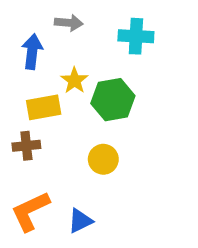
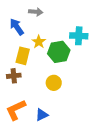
cyan cross: (136, 36) -> (79, 36), moved
blue arrow: (32, 52) -> (17, 27), turned -42
yellow rectangle: (44, 107) -> (23, 56), turned -66

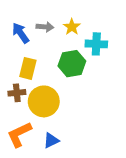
gray arrow: (36, 12) -> (45, 27), moved
yellow star: (39, 42) -> (72, 27), moved
yellow circle: (54, 83) -> (44, 101), moved, size x1.6

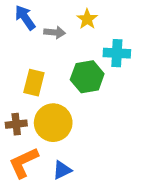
yellow star: (72, 27) -> (87, 19), moved
blue arrow: (21, 33) -> (25, 18), moved
brown cross: (17, 93) -> (16, 124), moved

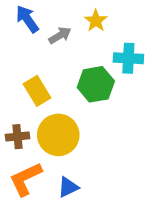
gray arrow: (55, 32) -> (60, 35), turned -36
yellow rectangle: (34, 83) -> (37, 91), turned -45

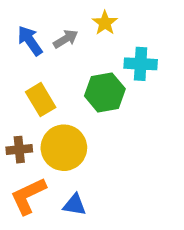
blue arrow: (27, 19) -> (30, 41), moved
blue triangle: (68, 187) -> (75, 205), turned 35

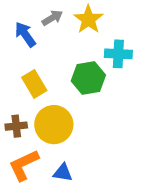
yellow star: (105, 23) -> (88, 19), size x1.4
gray arrow: (66, 39) -> (52, 18), moved

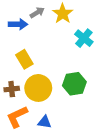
blue arrow: (25, 34) -> (18, 24), turned 126
cyan cross: (118, 54) -> (84, 38), turned 36
green hexagon: (88, 78) -> (74, 84), moved

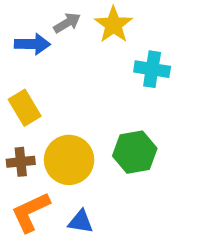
cyan cross: (84, 38) -> (152, 69), turned -30
yellow rectangle: (24, 59) -> (25, 108), moved

